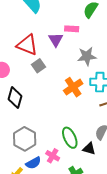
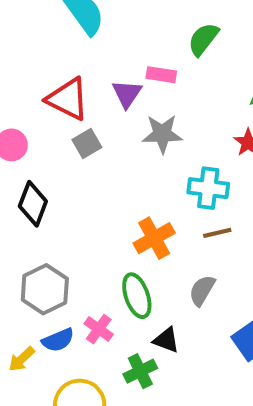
gray star: (87, 56) -> (162, 134), moved
orange cross: (73, 87) -> (154, 238), moved
black triangle: (89, 149) -> (166, 340), moved

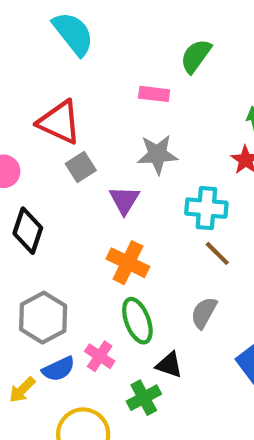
purple triangle: (127, 94) -> (124, 200), moved
brown line: (217, 233) -> (217, 253), turned 60
orange cross: (154, 238) -> (128, 263), moved, turned -33

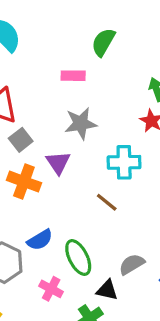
brown line: (217, 253) -> (107, 202), moved
orange cross: (128, 263) -> (24, 182), moved
gray semicircle: (204, 313) -> (132, 264), moved, turned 36
blue semicircle: (59, 369) -> (40, 240), moved

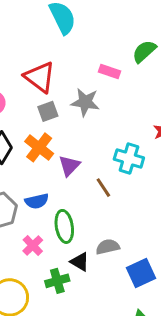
gray star: (81, 124) -> (85, 102), moved
purple triangle: (58, 163) -> (69, 166), moved

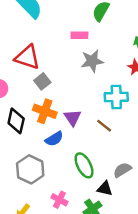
gray star: (85, 102) -> (92, 61), moved
blue semicircle: (37, 201) -> (54, 139), moved
pink cross: (33, 246) -> (59, 200), moved

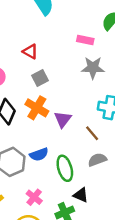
red triangle: (27, 57) -> (30, 52), size x0.6
blue semicircle: (54, 139) -> (39, 154), moved
gray semicircle: (122, 170) -> (97, 160), moved

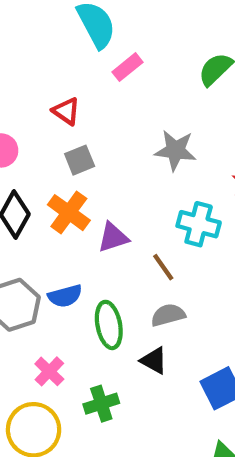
pink rectangle: (85, 40) -> (128, 67), moved, turned -56
purple triangle: (63, 119) -> (113, 237), turned 30
black triangle: (81, 195) -> (154, 361), moved

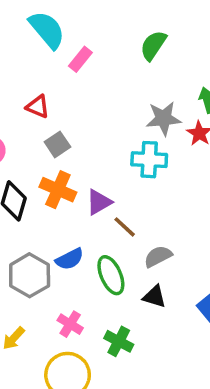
gray star: (175, 150) -> (164, 119), moved
cyan cross: (199, 224) -> (149, 160), moved
brown line: (163, 267) -> (125, 227), moved
green cross: (101, 404) -> (119, 341), turned -32

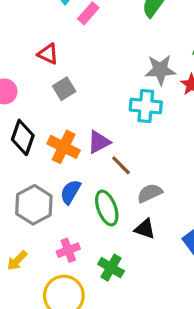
orange cross: (58, 190) -> (64, 147), moved
blue semicircle: (70, 259) -> (70, 192), turned 145
pink cross: (70, 324) -> (68, 250), turned 35

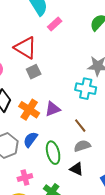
red triangle: (48, 54) -> (25, 48), size x1.6
brown line: (121, 165) -> (80, 126), moved

